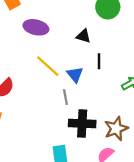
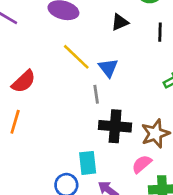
black triangle: (83, 36) -> (120, 22), turned -42
black line: (99, 61) -> (160, 32), moved

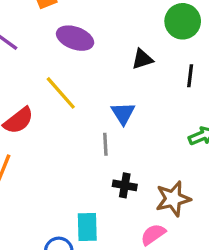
yellow line: (76, 57) -> (61, 93), moved
black cross: (115, 126) -> (125, 185), size x0.6

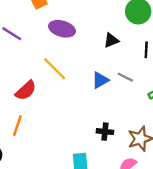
blue triangle: (123, 113) -> (100, 80), turned 36
gray line: (105, 144) -> (125, 77), moved, turned -56

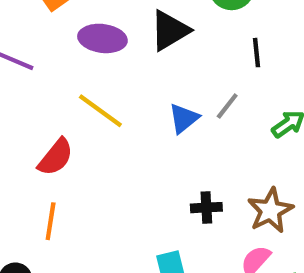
black triangle: (111, 40) -> (170, 30), moved, size x1.5
gray line: (125, 77) -> (227, 106), turned -70

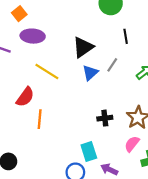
black triangle: (170, 30) -> (83, 47), moved
purple ellipse: (102, 38) -> (33, 36), moved
orange line: (51, 221) -> (40, 119), moved

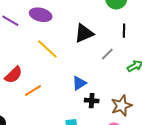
blue triangle: (90, 73) -> (79, 83), moved
red semicircle: (25, 97) -> (14, 75), moved
orange line: (40, 119) -> (33, 91), turned 42

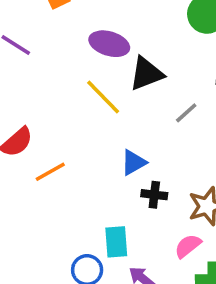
purple ellipse: (41, 15) -> (109, 44), moved
yellow line: (47, 49) -> (103, 97), moved

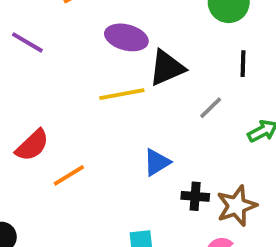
yellow line: (103, 97) -> (122, 94), turned -54
black cross: (154, 195) -> (195, 196), moved

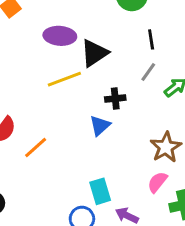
gray line: (211, 108) -> (148, 72), moved
black cross: (195, 196) -> (115, 99), moved

